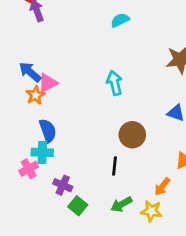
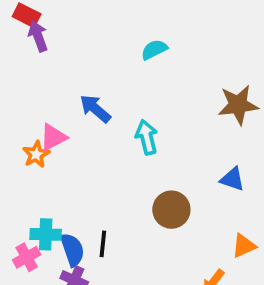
blue arrow: (30, 72) -> (95, 109), moved
blue semicircle: (48, 131) -> (72, 250), moved
black line: (115, 166) -> (103, 244), moved

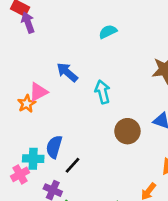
brown circle: (171, 210) -> (127, 131), moved
black line: (103, 244) -> (72, 165), turned 36
blue semicircle: (72, 250) -> (54, 147), moved, turned -145

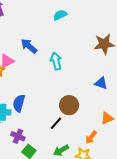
brown circle: (127, 131) -> (69, 105), moved
black line: (72, 165) -> (56, 123), moved

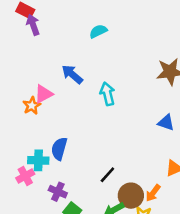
cyan semicircle: (60, 15) -> (98, 31), moved
brown circle: (69, 105) -> (131, 196), moved

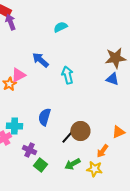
blue triangle: (166, 123) -> (112, 79), moved
blue semicircle: (59, 149) -> (44, 117), moved
brown circle: (131, 196) -> (80, 131), moved

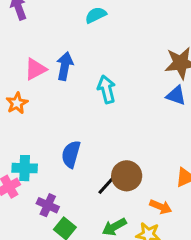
blue arrow: (40, 60) -> (65, 66), turned 60
pink triangle: (18, 75) -> (35, 69), moved
orange arrow: (102, 151) -> (161, 207), turned -104

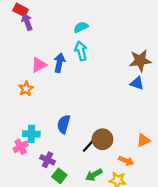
cyan arrow: (107, 89) -> (81, 51), moved

